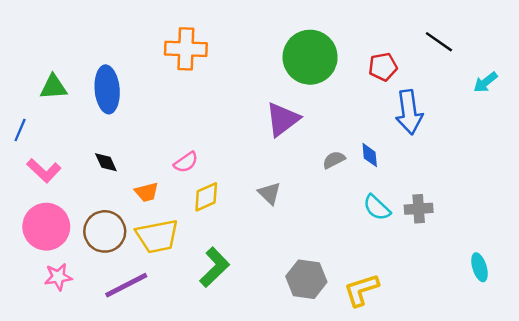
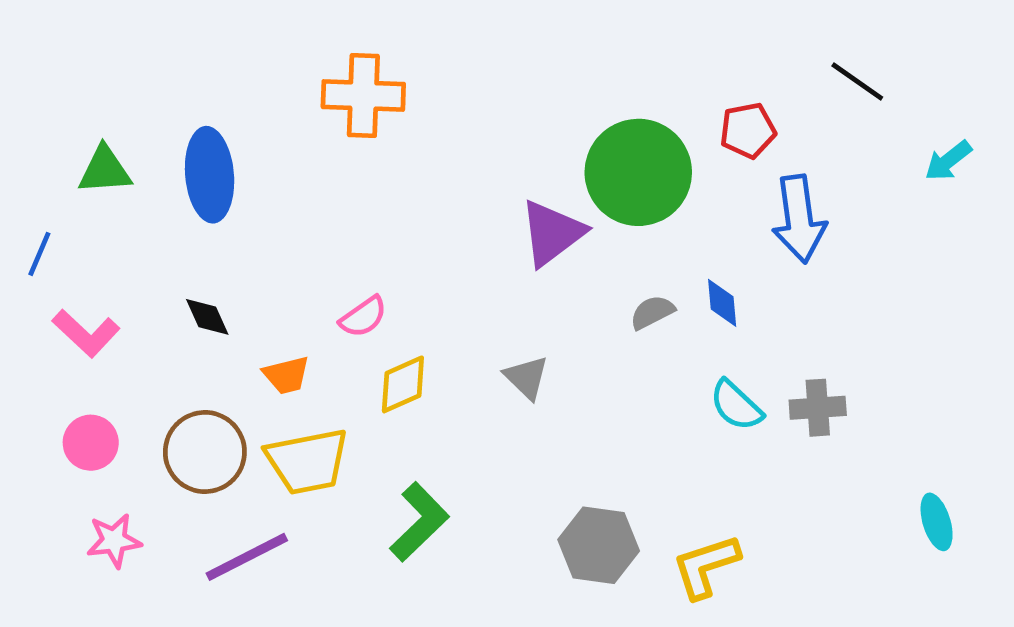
green circle: (310, 57) -> (638, 172), moved
pink circle: (46, 227) -> (91, 443), size x0.6

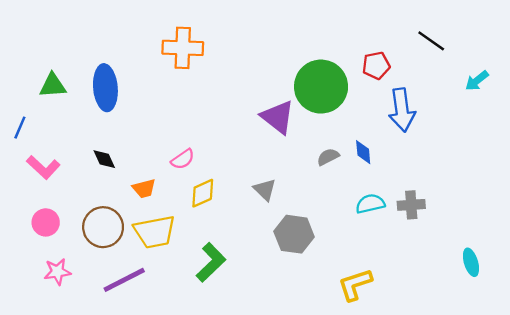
purple triangle: (552, 233) -> (278, 117), turned -45
cyan semicircle: (736, 405) -> (370, 204), turned 124
gray hexagon: (599, 545) -> (294, 234), moved

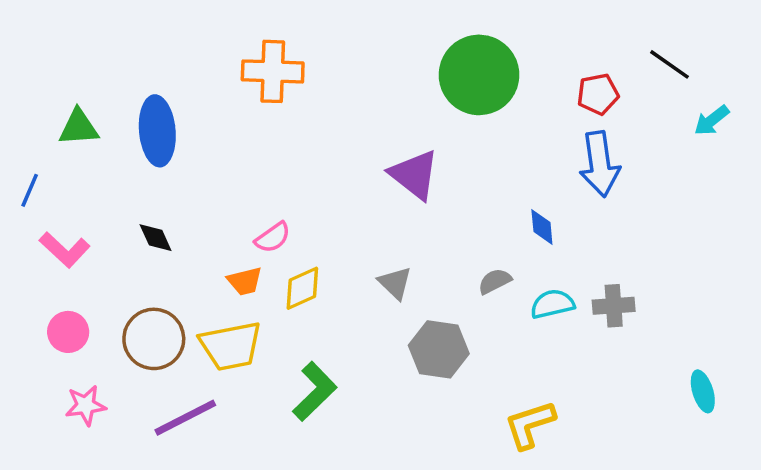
black line: (431, 41) -> (670, 64), moved
red pentagon: (376, 65) -> (598, 94), moved
green circle: (321, 87) -> (479, 75), moved
gray semicircle: (328, 157) -> (495, 281), moved
orange trapezoid: (144, 188) -> (245, 281), moved

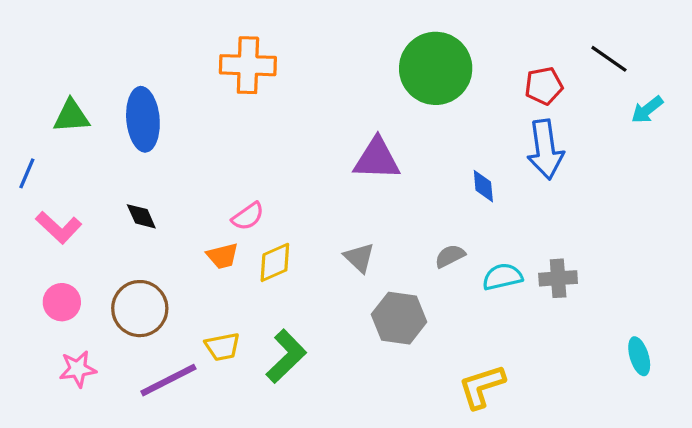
purple triangle: (414, 175) -> (377, 159), turned -36
blue diamond: (542, 227) -> (483, 186), moved
yellow trapezoid: (231, 346) -> (222, 347), moved, size x0.6

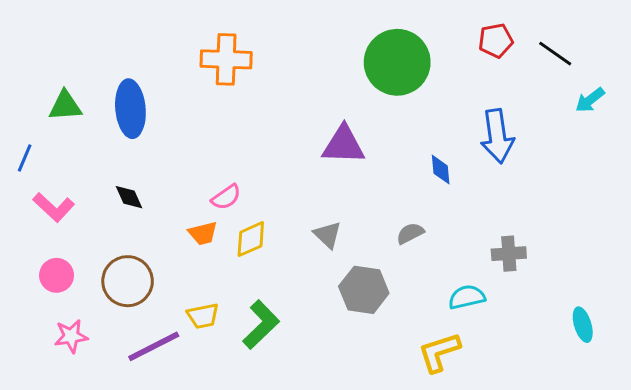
red pentagon: (544, 86) -> (496, 41), moved
cyan semicircle: (502, 277) -> (467, 297), moved

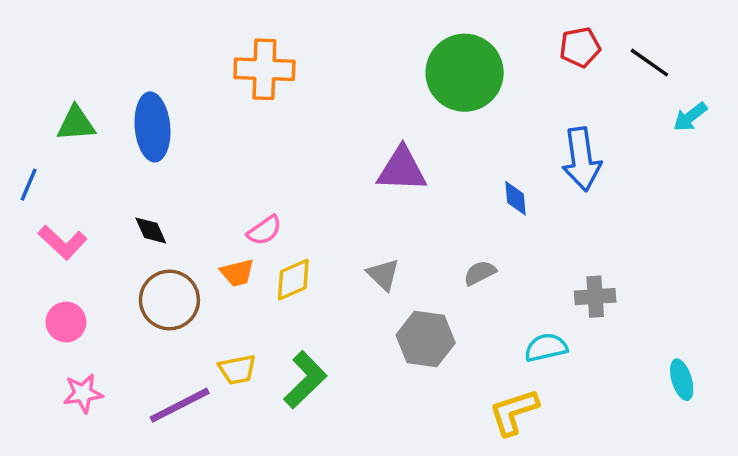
brown circle: (128, 281) -> (169, 300), moved

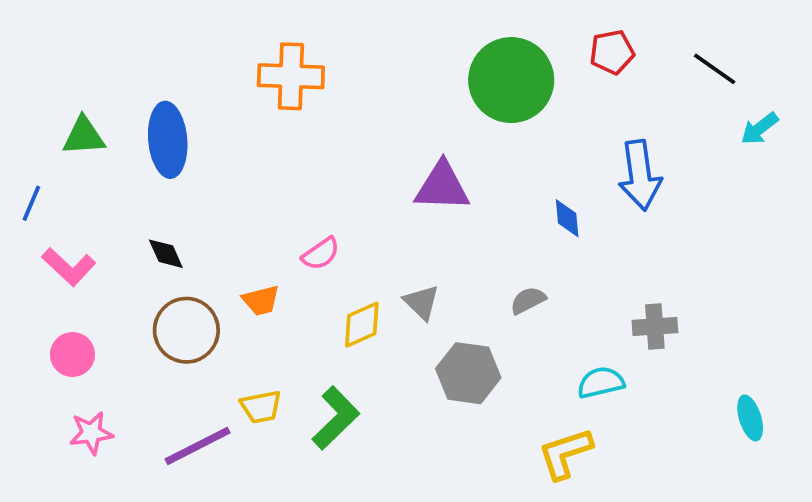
red pentagon: (580, 47) -> (612, 52), moved
pink semicircle: (264, 230) -> (321, 254), moved
yellow diamond: (293, 280) -> (362, 325), moved

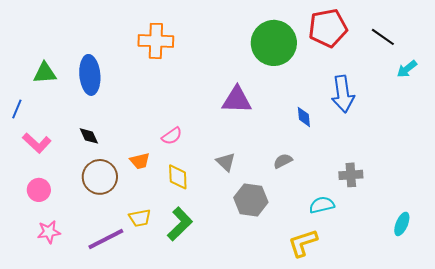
red pentagon: (612, 52) -> (328, 28), size x1.6
yellow diamond: (362, 325) -> (178, 177), moved, turned -68
cyan ellipse: (750, 418) -> (402, 224), turned 40

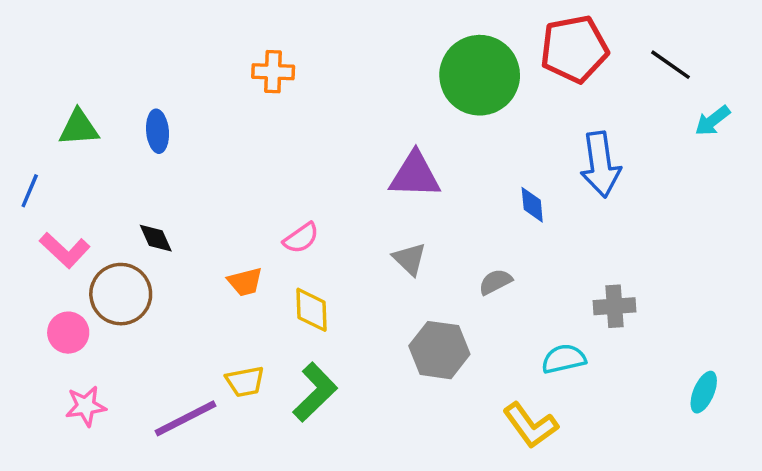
orange cross: (156, 41) -> (273, 72), size x0.7
blue ellipse: (90, 75) -> (158, 131), size x0.6
gray triangle: (226, 162) -> (410, 259), moved
brown circle: (100, 177) -> (121, 294), moved
yellow L-shape: (303, 243) -> (530, 425), turned -108

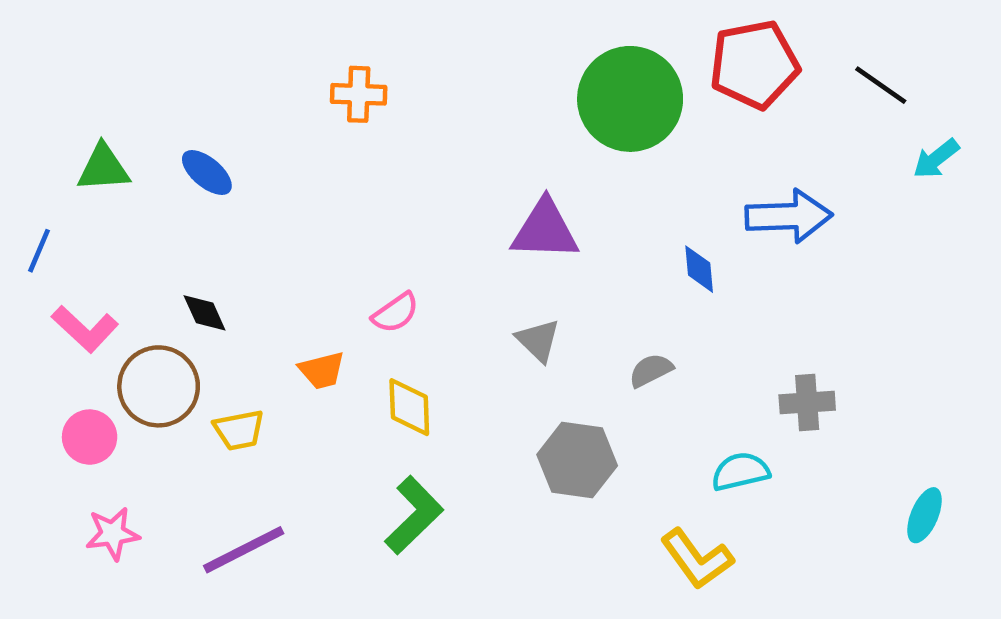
blue ellipse: (158, 131) -> (207, 173), turned -45
blue arrow: (600, 164) -> (789, 216), turned -84
yellow trapezoid: (245, 382) -> (239, 430), moved

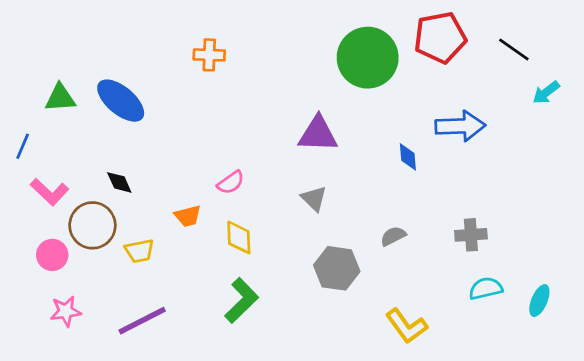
blue ellipse: (207, 173) -> (121, 101), size x1.6
gray semicircle: (651, 370) -> (393, 236), moved
cyan semicircle: (740, 472) -> (486, 288), moved

